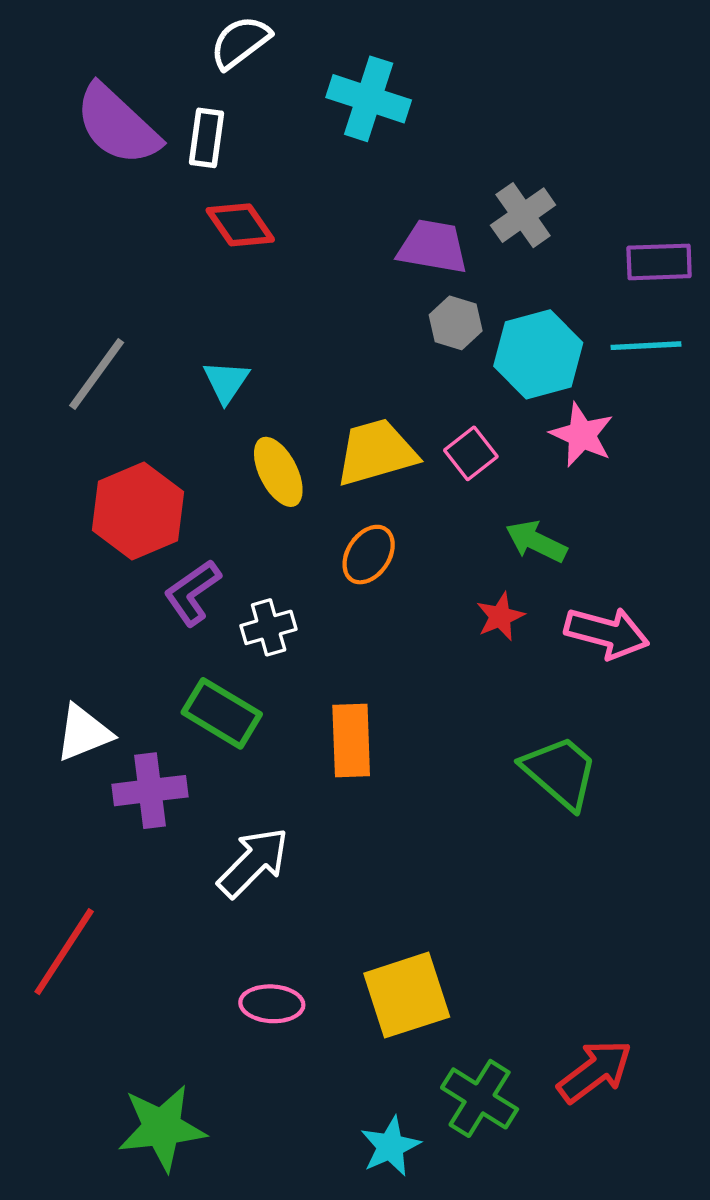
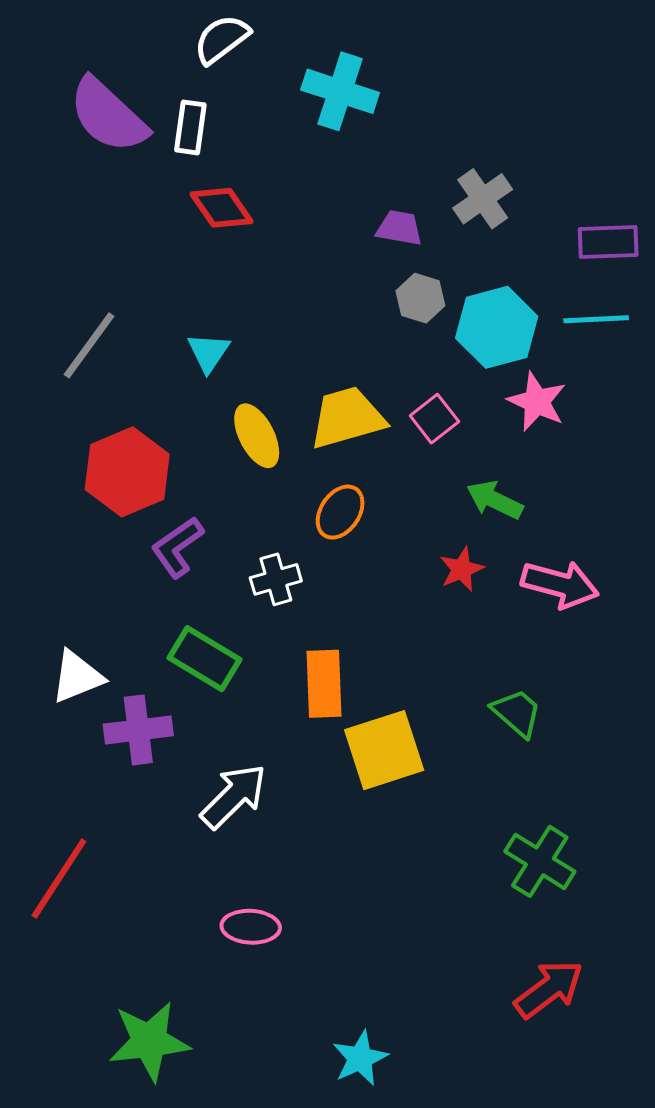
purple trapezoid: (433, 247) -> (399, 228), size x0.7
white cross: (269, 627) -> (276, 579), moved
green trapezoid: (560, 772) -> (517, 713), size x0.7
yellow square: (407, 995) -> (384, 750), moved
green cross: (480, 1098) -> (540, 861), moved

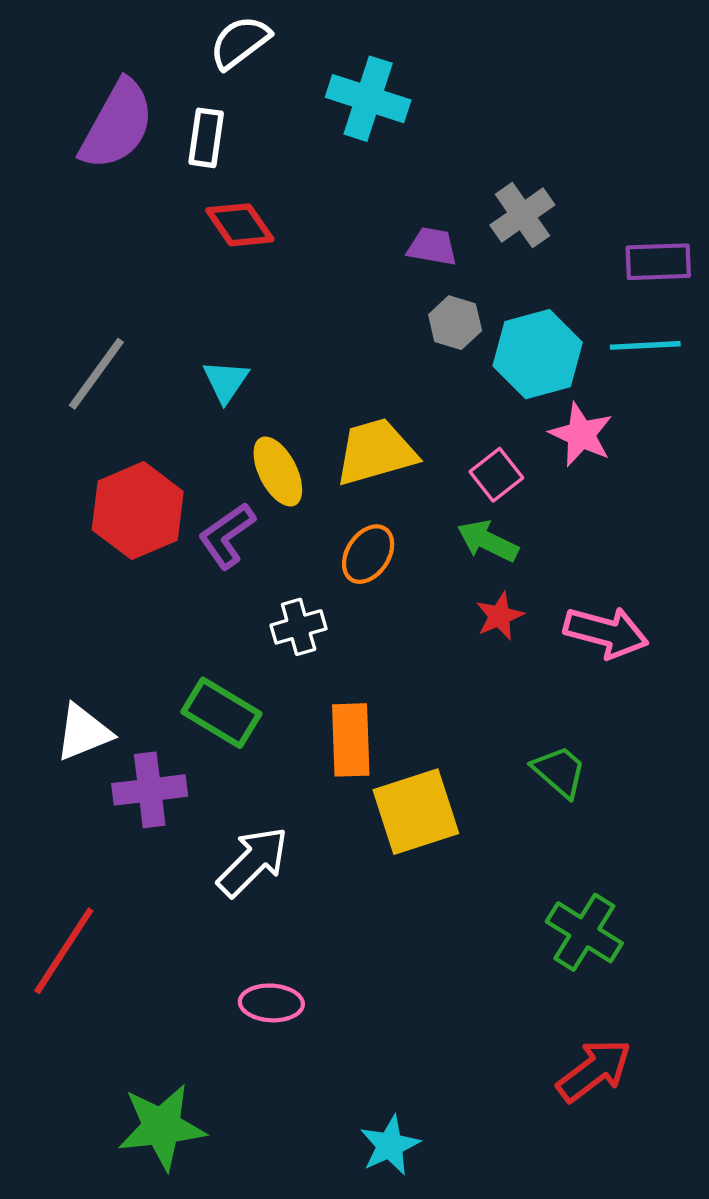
purple semicircle: (108, 115) -> (117, 125), turned -104
pink square: (434, 419) -> (496, 475), moved
green arrow: (495, 500) -> (488, 541), moved
purple L-shape: (177, 547) -> (227, 536), moved

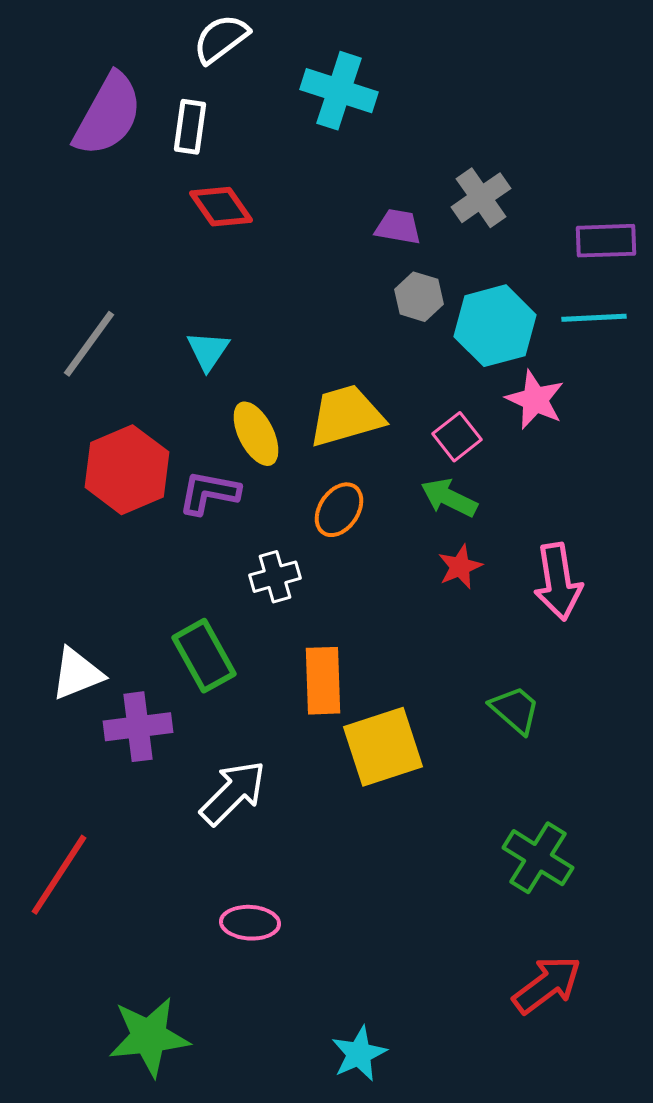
purple L-shape: (227, 536) -> (209, 493), turned 46
pink arrow: (606, 632) -> (558, 582), turned 66
green rectangle: (221, 713) -> (204, 656), turned 30

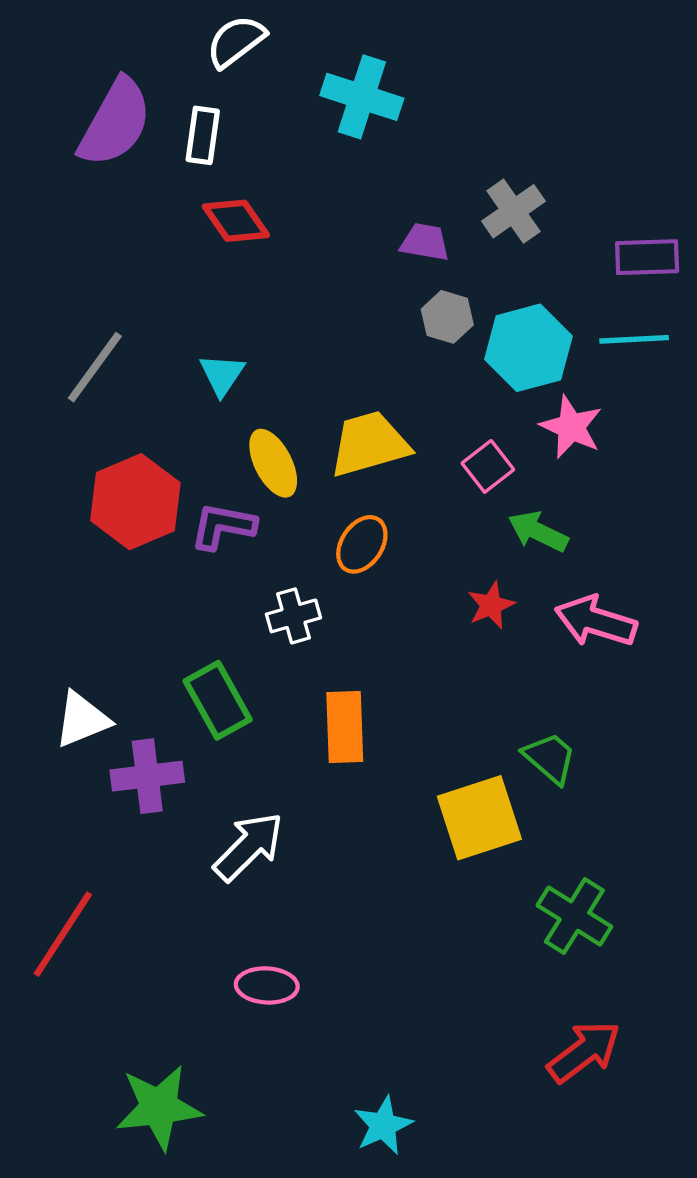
green arrow: (449, 498) -> (538, 532), moved
pink arrow: (558, 582) -> (596, 621), turned 116
yellow square: (383, 747) -> (479, 818), moved

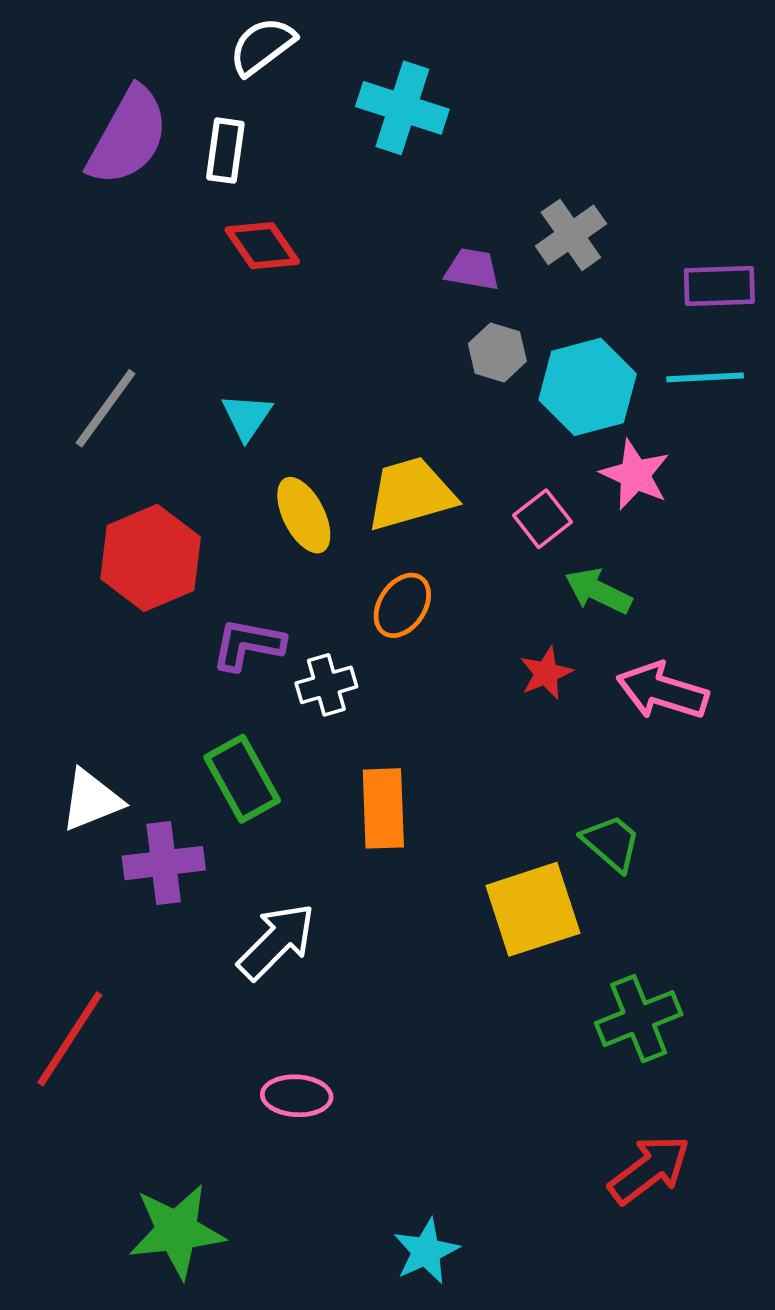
purple L-shape: (223, 526) -> (248, 645), moved
green cross: (574, 916) -> (639, 1019), turned 36

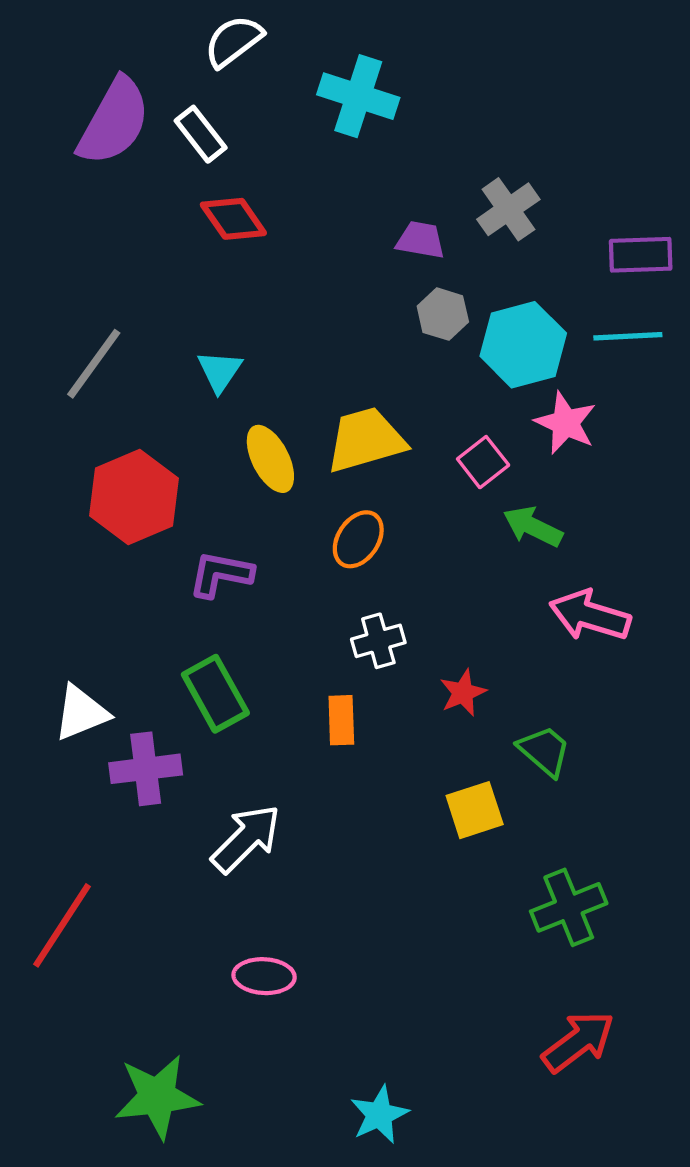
white rectangle: (225, 151) -> (201, 134), turned -46
red star: (546, 673) -> (463, 693), moved
white cross: (326, 685) -> (378, 641), moved
orange rectangle: (383, 808) -> (341, 720), size x0.7
yellow square: (533, 909) -> (475, 810), size x0.7

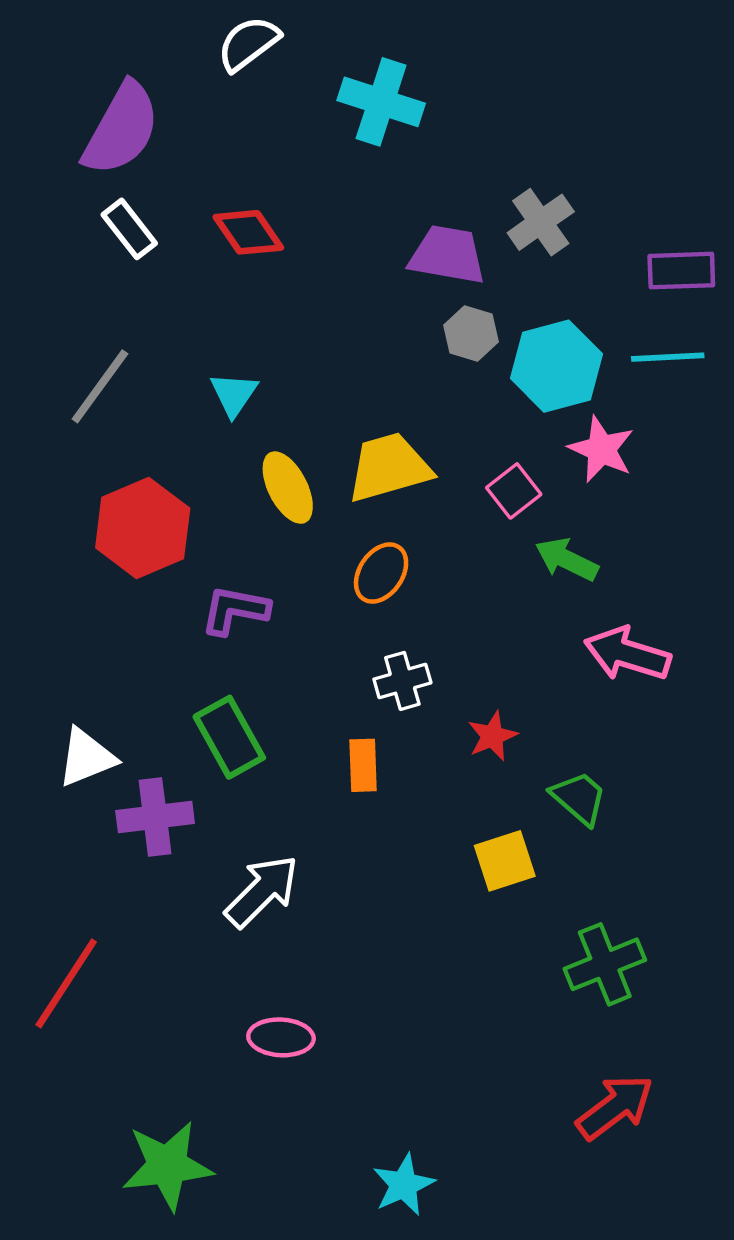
white rectangle: (201, 134) -> (129, 229), moved
purple trapezoid: (421, 240) -> (447, 255), size x1.5

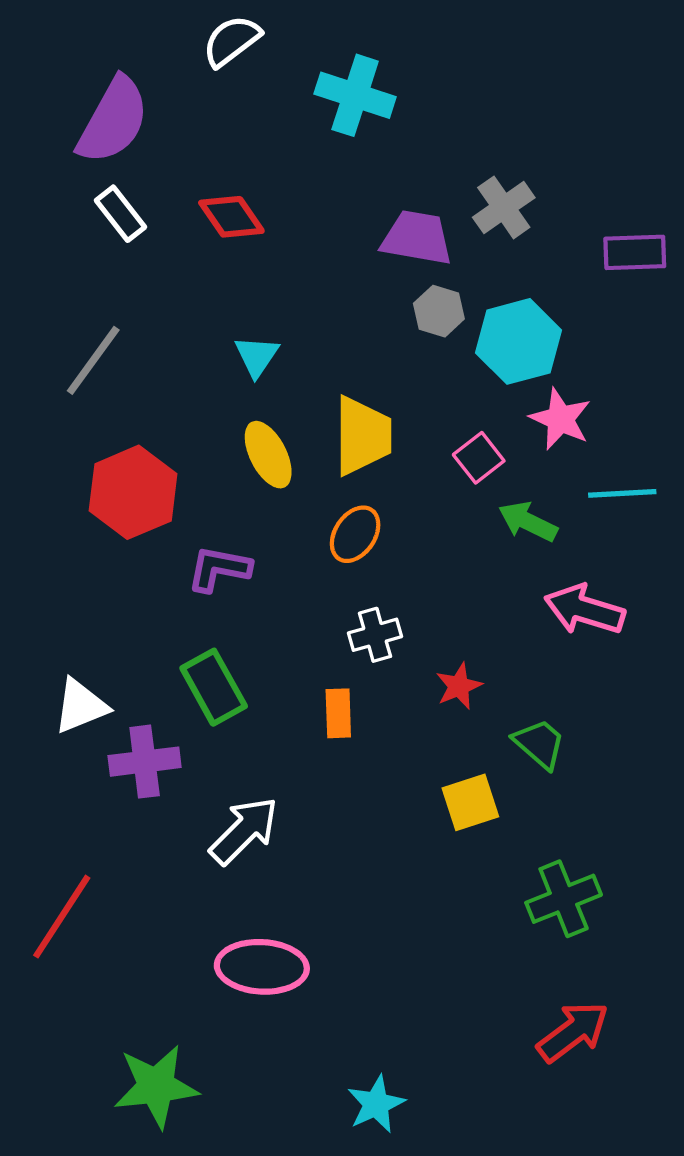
cyan line: (668, 357) -> (622, 493), moved
cyan triangle: (234, 394) -> (257, 356), moved
yellow trapezoid: (389, 467) -> (362, 436), turned 106
pink ellipse: (281, 1037) -> (262, 967), size x1.5

